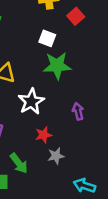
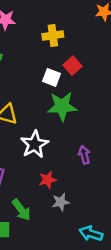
red square: (76, 16) -> (72, 66), moved

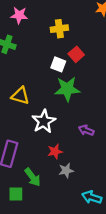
purple arrow: (84, 155) -> (86, 130), turned -56

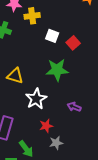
yellow cross: (59, 29) -> (32, 16), moved
red square: (76, 54) -> (73, 43), moved
white square: (58, 64) -> (52, 36), moved

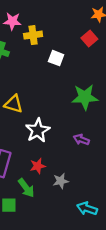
red square: (73, 43) -> (89, 38), moved
green star: (57, 70) -> (85, 97), moved
red star: (46, 126) -> (38, 166), moved

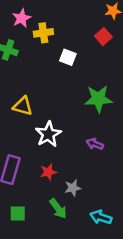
pink star: (12, 21) -> (21, 18), turned -30
green arrow: (26, 188) -> (58, 209), moved

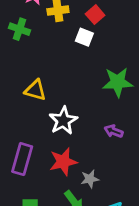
red square: (103, 37) -> (95, 15), moved
red star: (48, 172) -> (63, 162), size x1.5

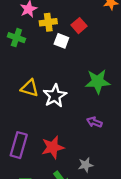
white square: (84, 37) -> (61, 41), moved
white star: (63, 121) -> (55, 96), moved
gray star: (90, 179) -> (86, 165), moved

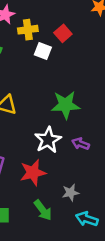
green star: (98, 81) -> (65, 105), moved
white star: (55, 96) -> (48, 140), moved

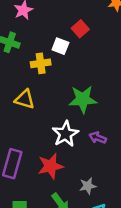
yellow cross: (28, 30) -> (41, 63), moved

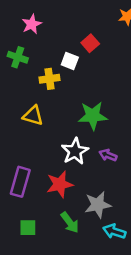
gray star: (88, 186) -> (98, 205), size x1.5

